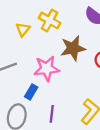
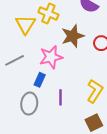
yellow triangle: (23, 29) -> (25, 24), size x1.5

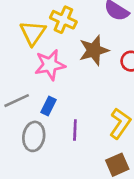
pink star: (51, 57) -> (50, 65), moved
gray line: (15, 60) -> (17, 101), moved

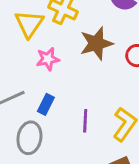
pink star: (50, 65) -> (48, 59), size x0.7
purple line: (75, 130) -> (85, 121), moved

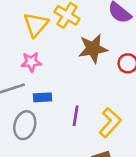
pink star: (48, 59) -> (31, 62), moved
blue rectangle: (46, 104) -> (43, 97), turned 54

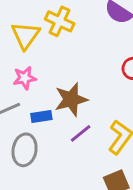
brown star: (93, 49) -> (71, 99), moved
purple line: (76, 116) -> (81, 133), turned 48

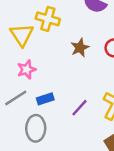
brown star: (71, 99) -> (80, 48), moved, size x0.7

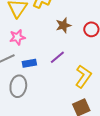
purple line: (79, 108) -> (57, 57), moved

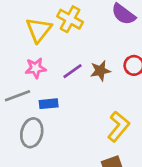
brown star: (63, 25) -> (100, 71), moved
purple line: (57, 57) -> (73, 71), moved

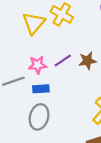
pink star: (36, 68) -> (38, 65), moved
gray ellipse: (32, 133) -> (39, 117), moved

